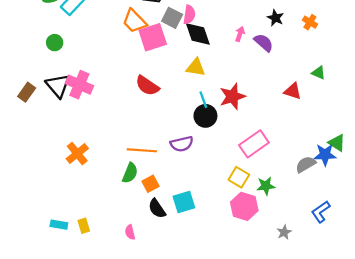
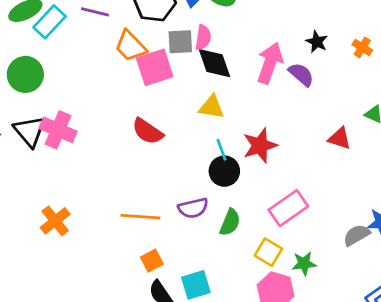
gray square: (172, 18) -> (180, 42), turned -30
pink arrow: (240, 34) -> (270, 63), size x2.0
green circle: (55, 43) -> (25, 74), size x1.6
green semicircle: (130, 173) -> (230, 222), moved

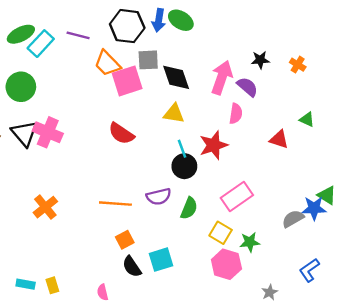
pink semicircle: (203, 37) -> (236, 114), moved
black star: (317, 42) -> (260, 60), turned -30

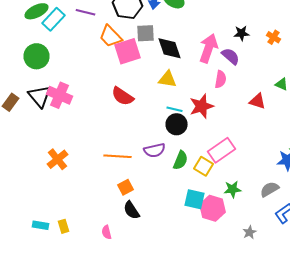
cyan line: (182, 149) -> (174, 109), turned -56
gray semicircle: (293, 219) -> (270, 189), moved
yellow square: (221, 233) -> (204, 166), moved
cyan square: (161, 260) -> (194, 199), moved, turned 30

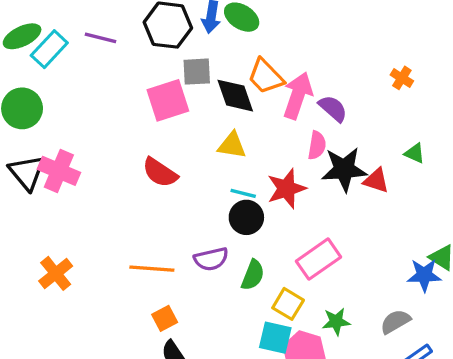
black star: (242, 33) -> (344, 169), moved, size x1.8
orange trapezoid: (110, 36) -> (266, 76), moved
yellow square: (204, 166) -> (288, 304), moved

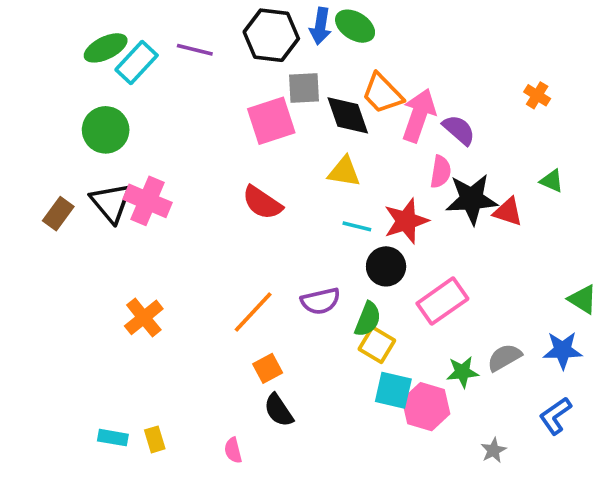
black circle: (246, 217) -> (386, 266), moved
orange line: (152, 269) -> (253, 312), turned -51
blue star: (424, 275) -> (563, 350), moved
yellow square: (288, 304) -> (377, 345), moved
gray semicircle: (395, 322) -> (504, 357), moved

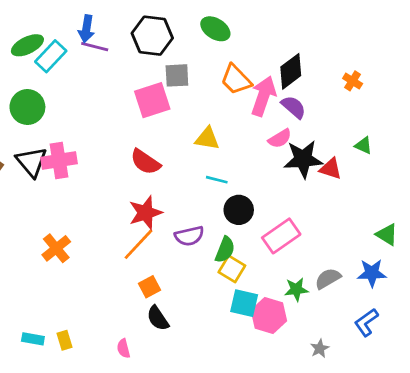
blue arrow: (320, 26) -> (86, 29), moved
black diamond: (348, 115) -> (291, 71), moved, turned 72
pink semicircle: (441, 172) -> (280, 139), turned 50
pink cross: (147, 201) -> (59, 161), turned -32
red star: (406, 221) -> (145, 213), moved

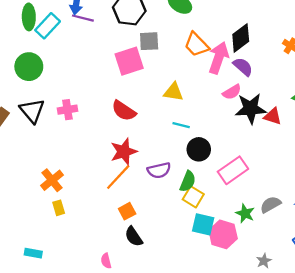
green ellipse: (27, 45) -> (29, 17), turned -65
pink cross: (59, 161) -> (67, 110), moved, size x0.7
green star: (296, 289) -> (245, 213), turned 30
yellow rectangle: (64, 340) -> (59, 208), moved

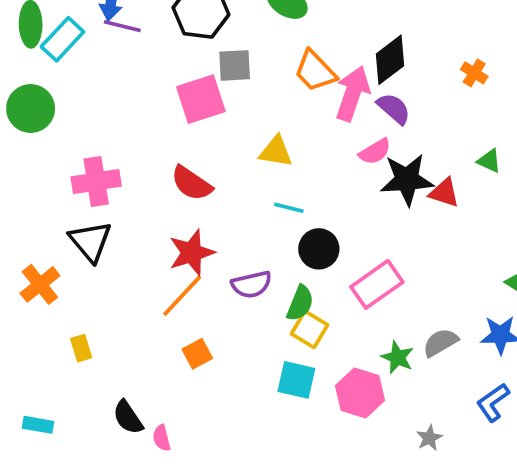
pink cross: (67, 110) -> (96, 182), size x1.4
black triangle: (32, 111) -> (90, 241), moved
orange cross: (52, 180) -> (40, 284), moved
cyan square: (203, 224) -> (296, 380), moved
black semicircle: (134, 237) -> (128, 417), moved

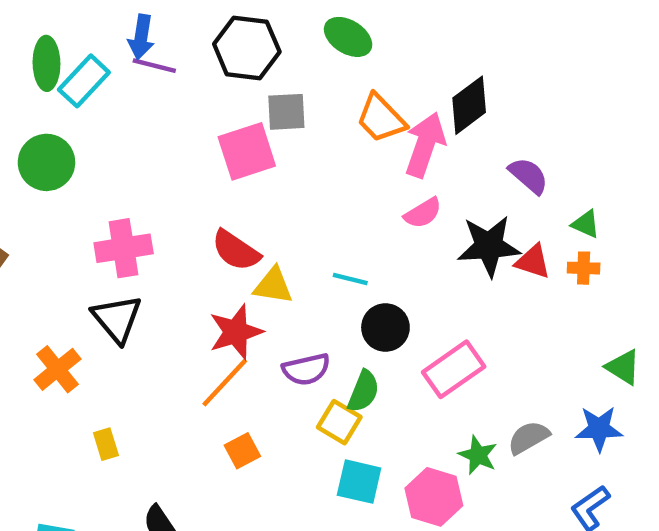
orange cross: (474, 73) -> (584, 268), moved, turned -30
purple semicircle: (394, 109) -> (529, 176), moved
yellow triangle: (276, 152) -> (273, 286), moved
pink semicircle: (375, 152) -> (423, 213), moved
yellow square: (309, 329) -> (339, 422), moved

